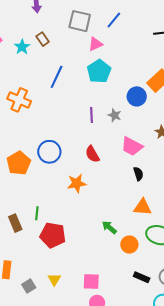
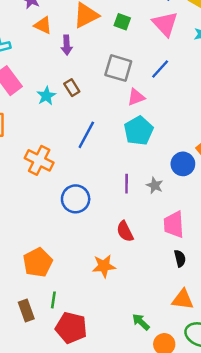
pink trapezoid: (132, 146) -> (174, 225), turned 55
blue circle: (49, 152) -> (76, 199), moved
orange pentagon: (19, 163) -> (38, 262), moved

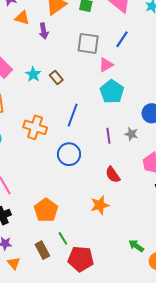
brown rectangle: (72, 88) -> (56, 78), moved
blue line: (86, 135) -> (73, 115), moved
green line: (53, 300) -> (63, 238), turned -32

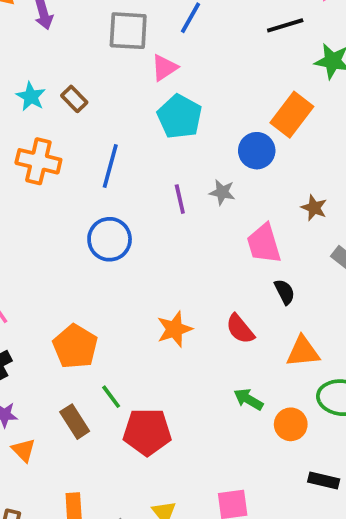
orange cross: (35, 127) -> (38, 161), moved
red semicircle: (113, 175) -> (240, 329), moved

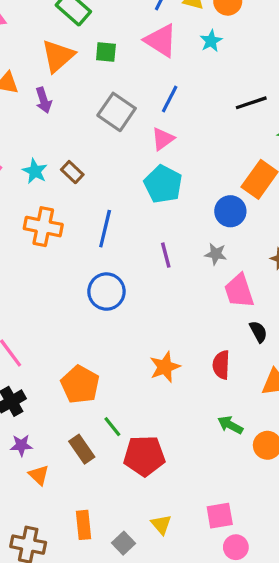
gray square: (128, 31) -> (117, 112), turned 33
pink triangle: (164, 68) -> (163, 139), moved
gray star: (222, 192) -> (216, 254), moved
red semicircle: (240, 329) -> (221, 365), turned 44

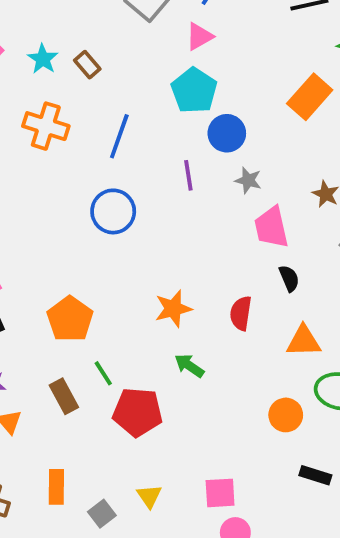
blue circle: (230, 211) -> (227, 133), moved
green arrow: (230, 425) -> (189, 366), moved

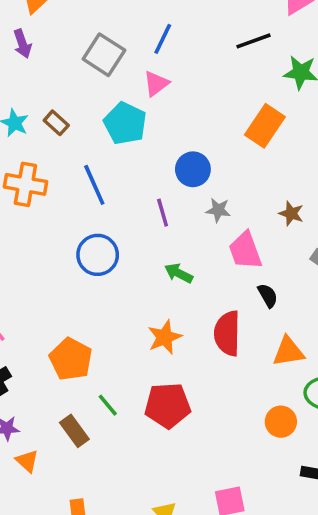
cyan pentagon: (194, 91) -> (125, 123), moved
blue line: (119, 136) -> (94, 185), turned -36
red semicircle: (241, 313) -> (227, 333), size x1.4
green arrow: (189, 366) -> (179, 273), moved
red pentagon: (138, 412) -> (168, 405), moved

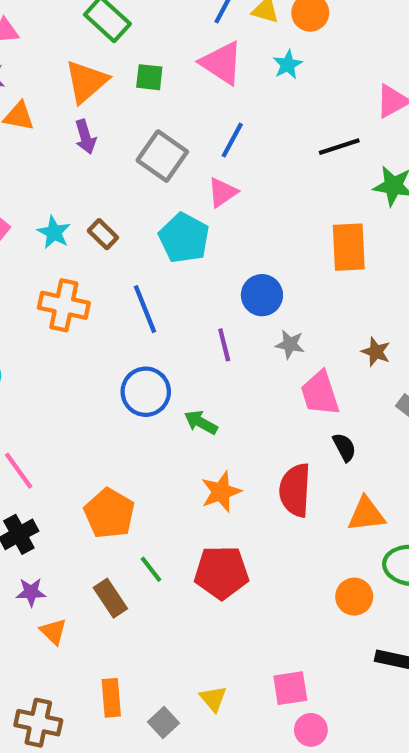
purple arrow: (22, 44) -> (85, 137), moved
orange rectangle: (265, 126) -> (349, 247), turned -39
green arrow: (179, 273) -> (201, 422), moved

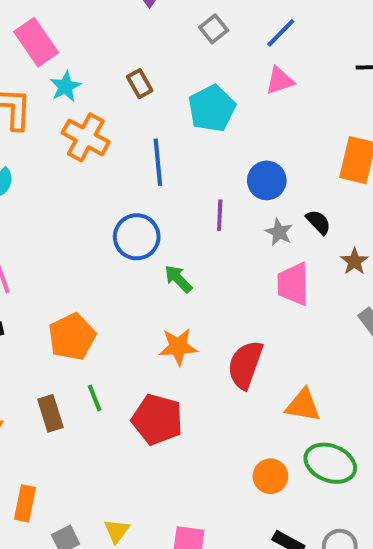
gray square: (162, 156) -> (214, 29), size x0.6
pink triangle: (222, 192) -> (280, 81), moved
cyan star: (54, 232) -> (65, 87), moved
black semicircle: (344, 447) -> (318, 222), moved, turned -32

